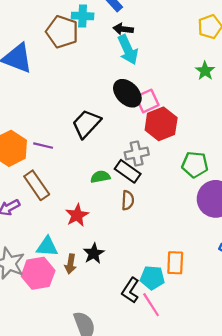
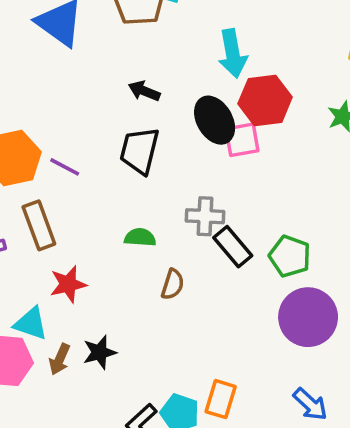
black arrow: (123, 29) -> (144, 91), moved
black trapezoid: (86, 124) -> (140, 151), turned -44
red hexagon: (161, 124) -> (265, 100), moved
black rectangle: (128, 171) -> (233, 247), moved
red star: (77, 215) -> (68, 284), moved

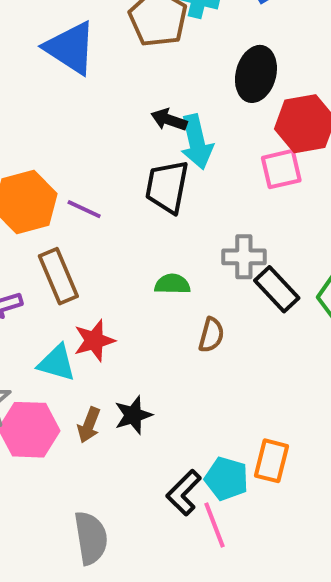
cyan arrow: (233, 53) -> (197, 142), moved
black ellipse: (215, 120) -> (256, 74), moved, turned 48
cyan triangle: (31, 323) -> (57, 363), moved

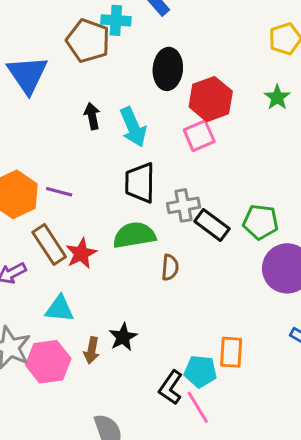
blue triangle: (70, 48) -> (27, 75), turned 33
black arrow: (169, 120) -> (92, 116), moved, turned 70
black trapezoid: (167, 187) -> (140, 183), moved
green semicircle: (172, 284) -> (134, 235), size x1.6
red star: (94, 341) -> (81, 253), moved

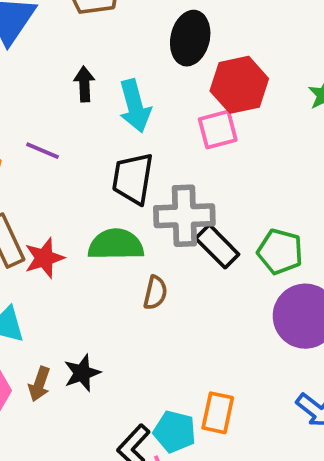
purple line: (59, 192) -> (42, 151), moved
gray cross: (183, 205) -> (184, 216), size x1.4

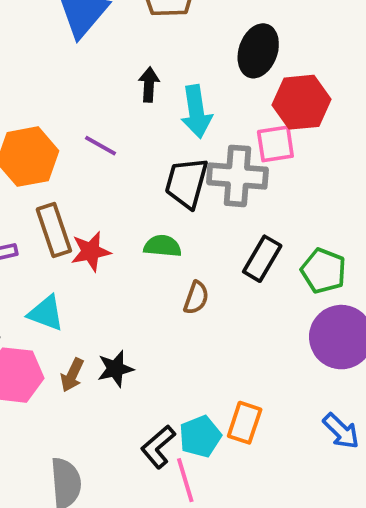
gray cross: (184, 216) -> (237, 176), moved
green semicircle: (116, 245) -> (163, 246), size x0.7
black rectangle: (217, 246) -> (262, 259), turned 69
cyan pentagon: (175, 432) -> (200, 436), turned 30

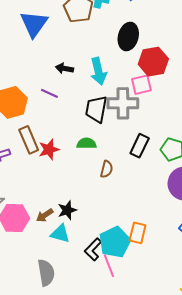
black arrow: (149, 85) -> (64, 68), moved, turned -78
cyan triangle: (46, 313) -> (60, 234), moved
brown arrow: (72, 375) -> (45, 215), turned 36
cyan pentagon: (200, 436) -> (115, 242), size x1.4

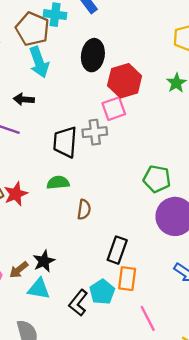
cyan arrow: (98, 71) -> (39, 62), moved
gray cross: (123, 103) -> (95, 132), size x0.7
black rectangle: (140, 146) -> (117, 250), moved
cyan pentagon: (115, 242) -> (102, 292), size x0.7
pink line: (109, 266) -> (148, 318), moved

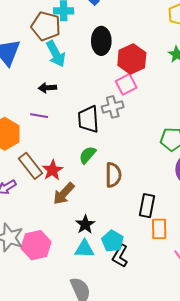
green semicircle: (58, 182) -> (87, 155), turned -36
brown semicircle: (84, 209) -> (113, 175), size x1.4
brown arrow: (19, 270) -> (64, 194), moved, size x1.4
cyan pentagon: (102, 292) -> (112, 241), moved

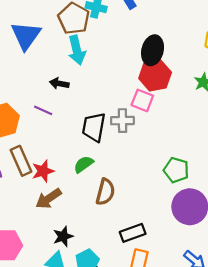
black ellipse: (101, 41) -> (153, 50), moved
pink square: (126, 84) -> (142, 100), turned 35
black rectangle: (147, 206) -> (133, 233), turned 45

